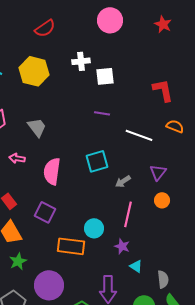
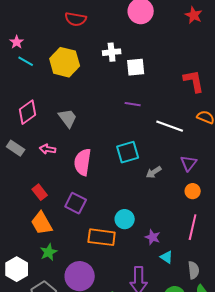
red semicircle: (45, 28) -> (76, 19), turned 45
pink line: (128, 214) -> (193, 227), moved

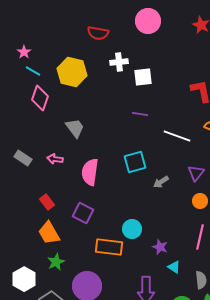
red semicircle: (76, 19) -> (98, 33), moved
pink diamond: (28, 112) -> (40, 98), moved, turned -35

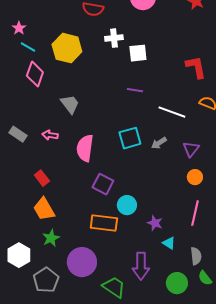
gray arrow: (161, 182) -> (159, 143), moved
purple square: (83, 213) -> (103, 184), moved

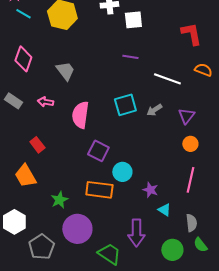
pink diamond: (35, 74) -> (23, 59), moved
orange trapezoid: (44, 209) -> (25, 176), moved
green star: (51, 238) -> (59, 200), moved

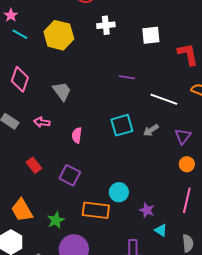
white square: (133, 20) -> (151, 35), moved
pink semicircle: (80, 115) -> (77, 135), size x0.6
purple square: (98, 151) -> (70, 175), moved
orange trapezoid: (25, 176) -> (22, 210), moved

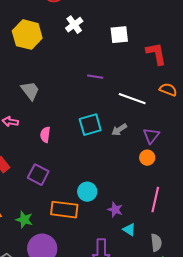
white cross: (106, 25) -> (74, 25), turned -30
orange circle: (187, 164) -> (147, 158), moved
green star: (56, 220) -> (24, 220), turned -30

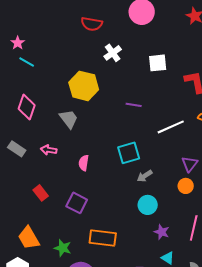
yellow hexagon: (27, 35) -> (84, 86), moved
white line: (132, 99) -> (171, 127), turned -44
gray arrow: (119, 130) -> (145, 176), moved
cyan circle: (87, 192) -> (148, 205), moved
purple star: (115, 210) -> (162, 232), moved

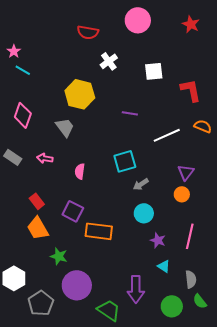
orange trapezoid: (29, 238) -> (38, 228), moved
orange rectangle: (103, 238) -> (99, 231), moved

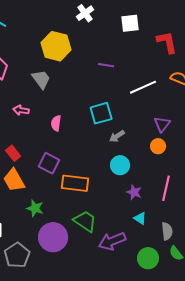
purple arrow: (136, 289) -> (112, 241), turned 68
green trapezoid: (109, 310) -> (85, 221), moved

